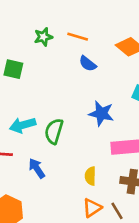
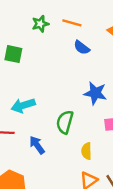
green semicircle: (54, 131) -> (65, 122), moved

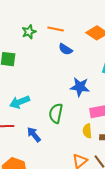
yellow semicircle: (86, 151) -> (87, 131), moved

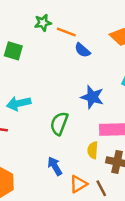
orange line: (56, 29) -> (66, 32), moved
blue arrow: (34, 134) -> (55, 166), moved

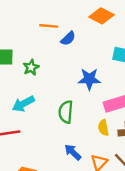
green star: (43, 23) -> (31, 67), moved
blue semicircle: (82, 50) -> (68, 38), turned -70

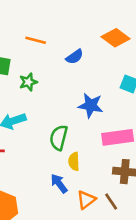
orange line: (49, 26) -> (36, 40), moved
yellow semicircle: (103, 128) -> (74, 161), moved

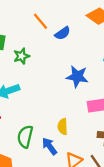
orange line: (36, 40) -> (41, 21), moved, turned 36
green semicircle: (59, 138) -> (25, 137), moved

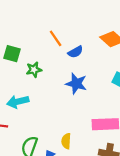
blue star: (77, 77) -> (76, 84), moved

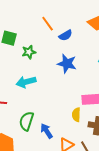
cyan arrow: (18, 102) -> (26, 82), moved
yellow semicircle: (66, 141) -> (76, 115), moved

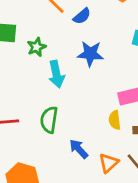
cyan arrow: (26, 82) -> (56, 74), moved, turned -78
green semicircle: (26, 121) -> (49, 120), moved

